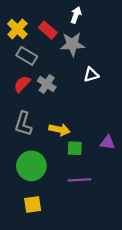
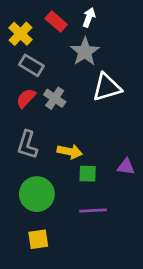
red rectangle: (48, 30) -> (56, 22), moved
gray star: (72, 44) -> (85, 52), turned -30
white triangle: (91, 75) -> (107, 87), size x1.6

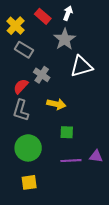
red semicircle: (26, 98) -> (21, 86), moved
yellow arrow: (70, 152) -> (56, 104), moved
purple triangle: (126, 167) -> (96, 156), moved

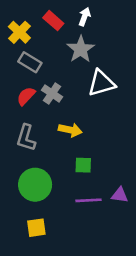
red semicircle: (21, 86) -> (26, 96), moved

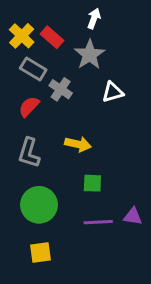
red rectangle: (53, 21) -> (52, 37), moved
white triangle: (102, 83) -> (113, 92), size x0.7
gray cross: (52, 93) -> (61, 89), moved

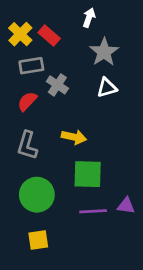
gray star: (90, 55) -> (104, 52), moved
gray rectangle: (33, 69) -> (31, 66), turned -40
green square: (92, 183) -> (88, 174), size x1.6

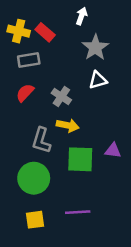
yellow cross: (20, 34) -> (19, 31), turned -30
gray cross: (57, 85) -> (61, 96), moved
gray L-shape: (27, 145) -> (41, 140), moved
purple triangle: (126, 206) -> (113, 151), moved
purple line: (93, 211) -> (78, 212), moved

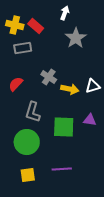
white triangle: (98, 80) -> (93, 86), moved
red semicircle: (25, 93) -> (16, 84), moved
yellow arrow: (68, 125) -> (70, 89), moved

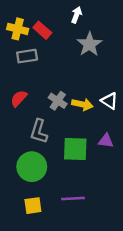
gray cross: (49, 77) -> (58, 101), moved
white triangle: (93, 86) -> (109, 101), turned 49

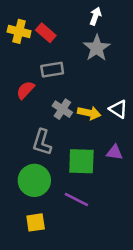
white arrow: (76, 15) -> (95, 16), moved
gray rectangle: (27, 56) -> (52, 70), moved
red semicircle: (19, 98) -> (25, 90), moved
purple line: (73, 198) -> (76, 199), moved, turned 30

